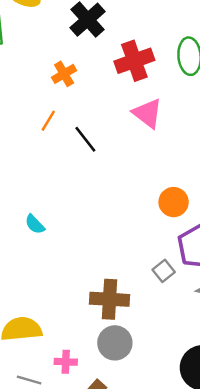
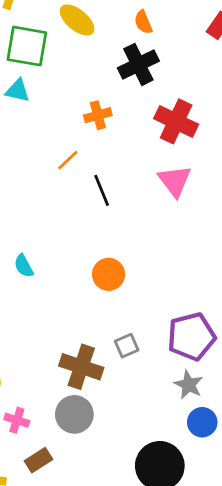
red cross: (134, 61) -> (176, 121), turned 30
orange circle: (174, 202) -> (109, 274), moved
gray square: (164, 271) -> (127, 346), moved

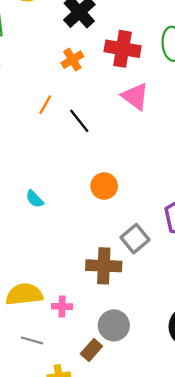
orange cross: (98, 115) -> (72, 60), moved
gray square: (127, 346) -> (135, 239), size x1.4
gray circle: (74, 414) -> (114, 325), moved
pink cross: (17, 420) -> (62, 306), moved

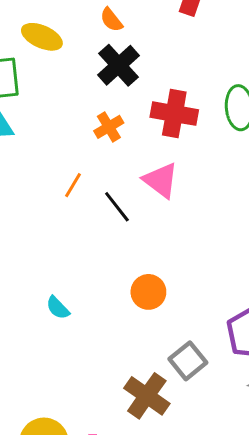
pink triangle: (135, 96) -> (161, 180), moved
brown cross: (104, 266) -> (147, 396), turned 32

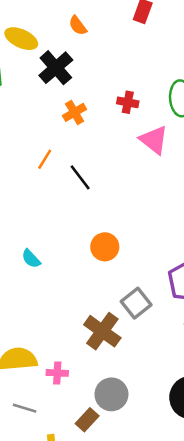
black cross: (119, 65) -> (56, 68), moved
red cross: (174, 114) -> (128, 102), size x0.6
pink triangle: (161, 180) -> (154, 140), moved

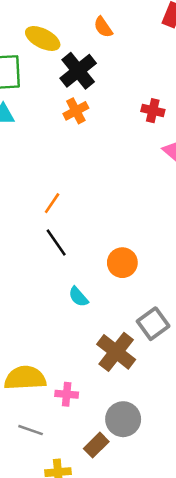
orange cross: (74, 112) -> (76, 111), moved
orange line: (45, 159) -> (52, 203), moved
black line: (80, 177) -> (56, 243), moved
cyan semicircle: (31, 259) -> (78, 297), moved

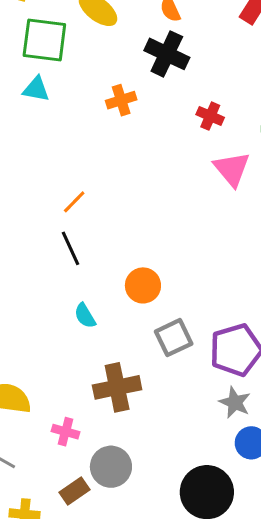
black cross: (78, 71) -> (167, 54), moved, turned -36
gray square: (153, 324) -> (174, 338), moved
brown cross: (116, 352) -> (117, 387), turned 30
pink cross: (67, 394) -> (65, 432), moved

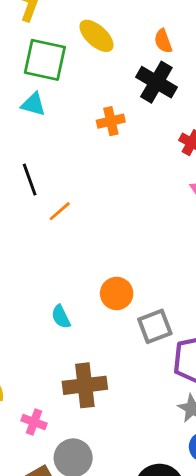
black line: (71, 248) -> (30, 180), moved
gray square: (174, 338) -> (155, 326), moved

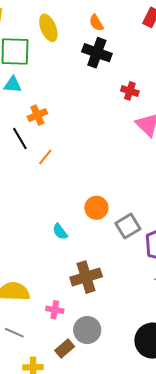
yellow ellipse: (96, 36) -> (48, 28), turned 36
orange cross: (111, 121) -> (37, 115), moved

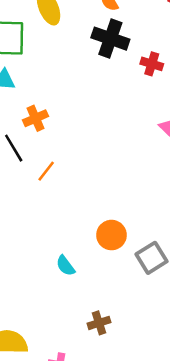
red cross: (130, 91) -> (152, 64), moved
brown cross: (86, 277) -> (99, 323), size x0.6

